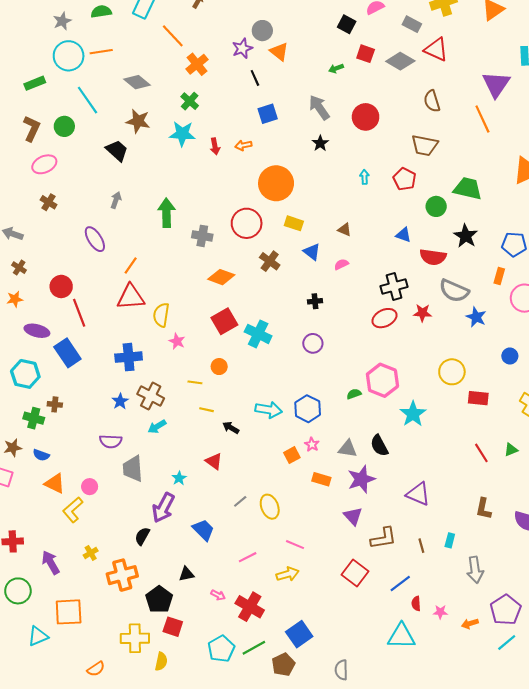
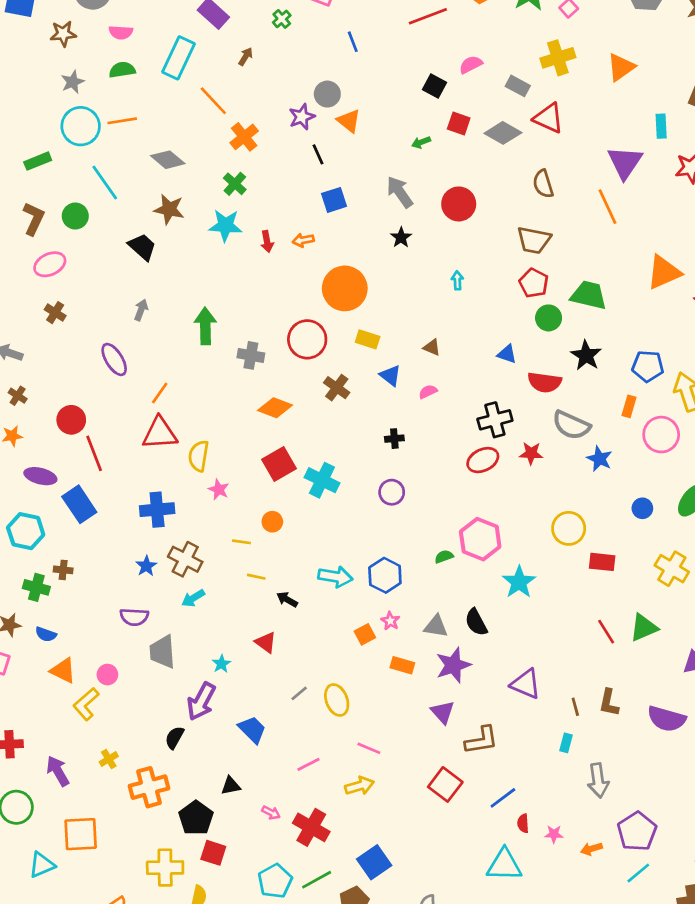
red pentagon: (405, 179) -> (534, 283), moved
green triangle: (511, 450) -> (644, 628), size x1.6
brown line: (421, 546) -> (575, 707), moved

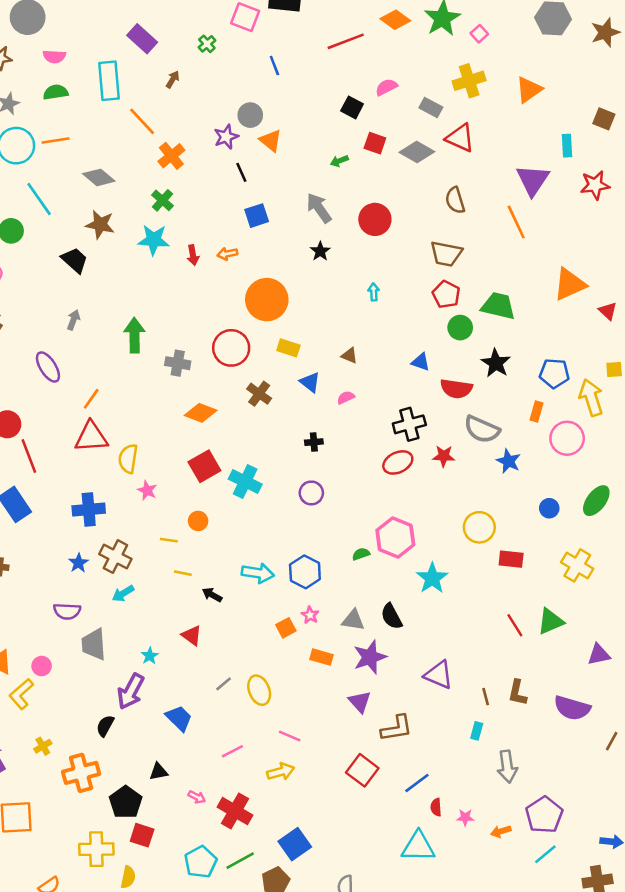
cyan rectangle: (178, 58) -> (109, 81), turned -30

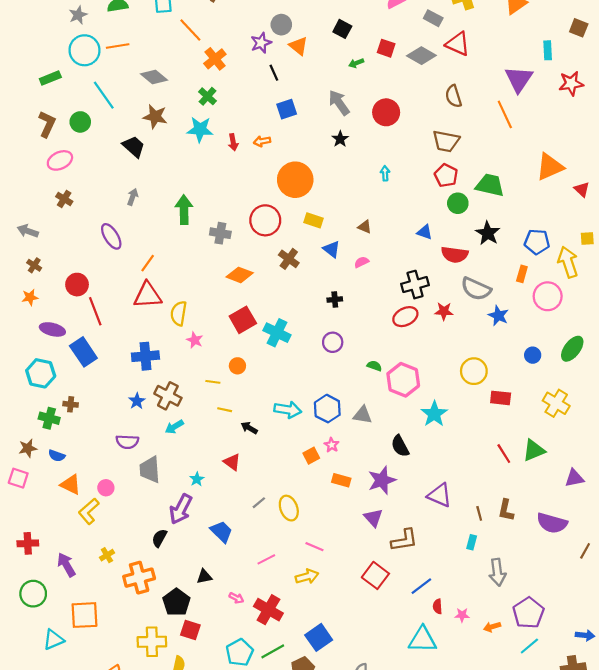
black square: (352, 107) -> (342, 29), moved
green semicircle: (361, 554) -> (374, 366), moved, turned 40
gray triangle: (353, 620) -> (363, 415), moved

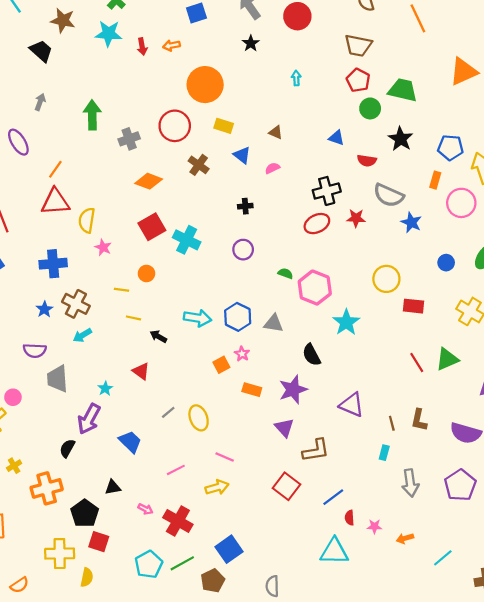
gray cross: (220, 233) -> (129, 139), turned -30
red semicircle: (455, 255) -> (367, 161), size x0.7
purple pentagon: (528, 613) -> (460, 485), moved

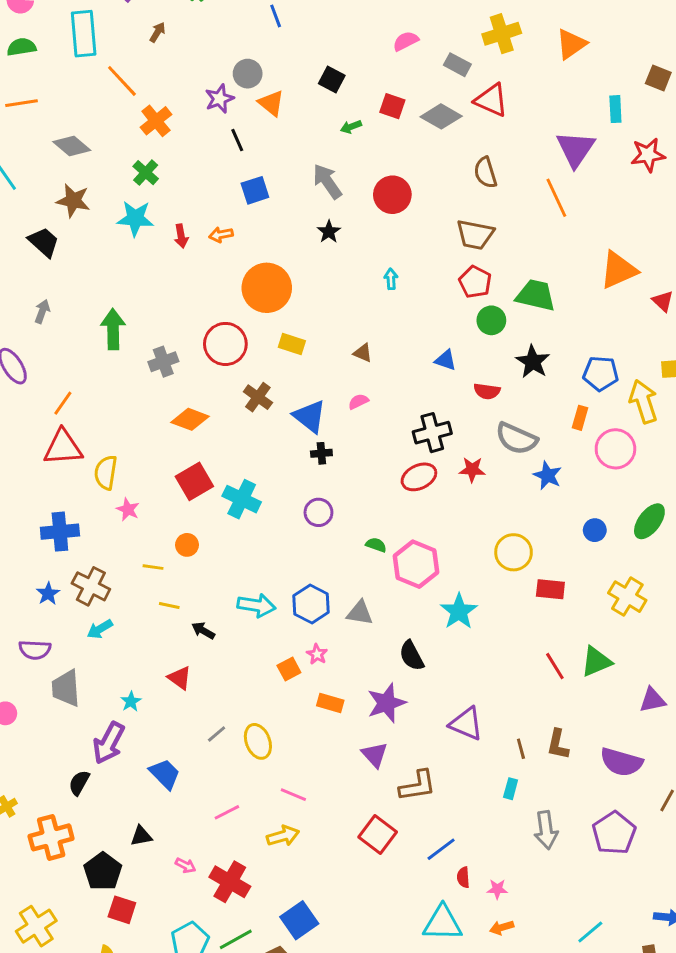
blue triangle: (242, 155) -> (310, 416), moved, size x1.4
orange arrow: (405, 538) -> (502, 928), moved
yellow cross: (60, 554) -> (36, 926), moved, turned -32

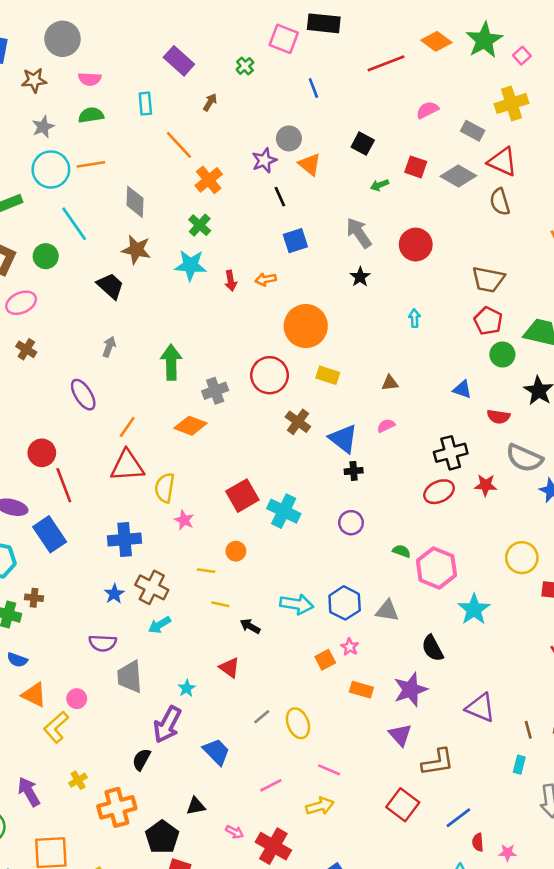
cyan rectangle: (84, 34) -> (145, 104), size x0.6
gray diamond: (72, 146) -> (135, 202), turned 52
brown semicircle: (485, 173) -> (500, 202), moved
brown triangle: (363, 353) -> (390, 383), turned -30
orange diamond: (190, 419) -> (191, 426), moved

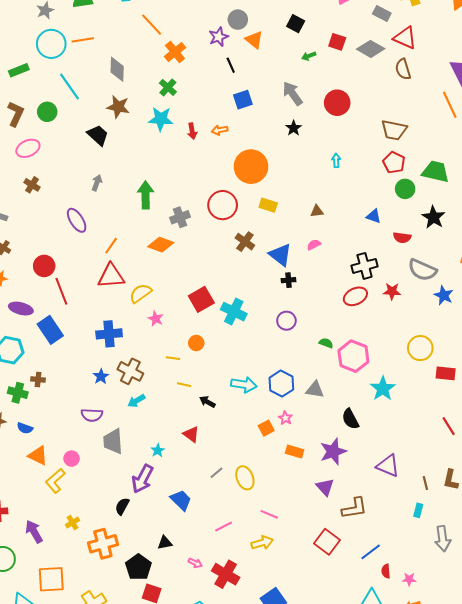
yellow semicircle: (165, 488) -> (140, 293), turned 45

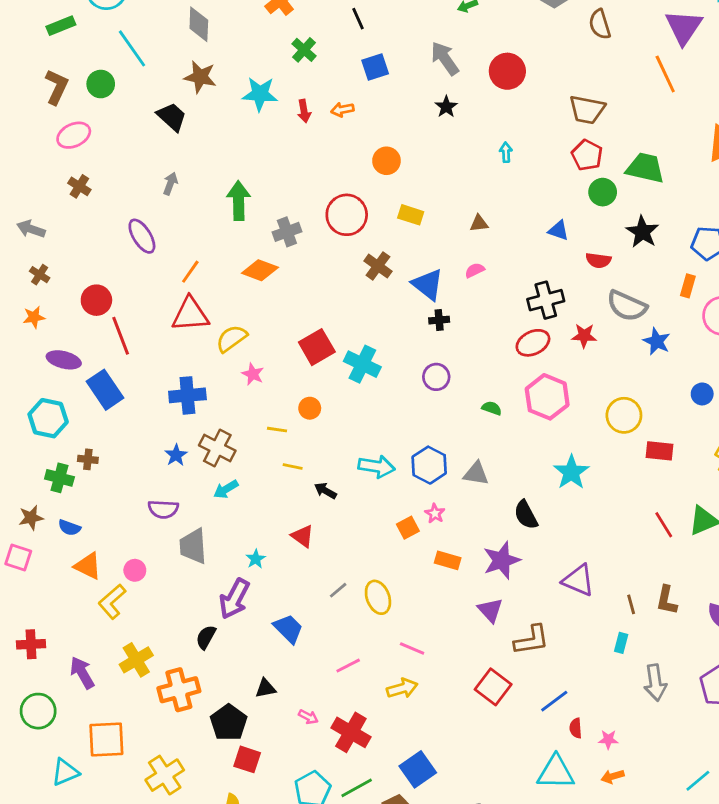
green cross: (168, 87) -> (304, 50), moved
orange circle: (251, 167) -> (386, 161), size x0.6
pink hexagon: (353, 356) -> (547, 397), moved
yellow cross: (73, 522) -> (136, 660), size x1.6

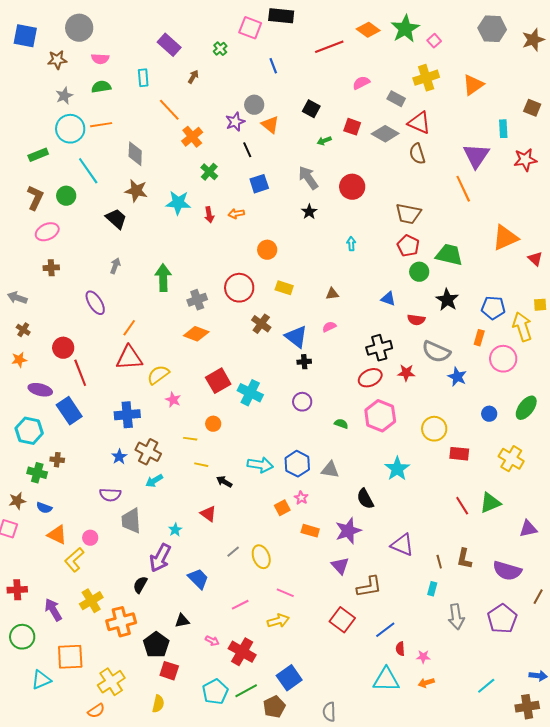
brown cross: (79, 186) -> (51, 268), turned -35
orange diamond: (260, 270) -> (196, 334), moved

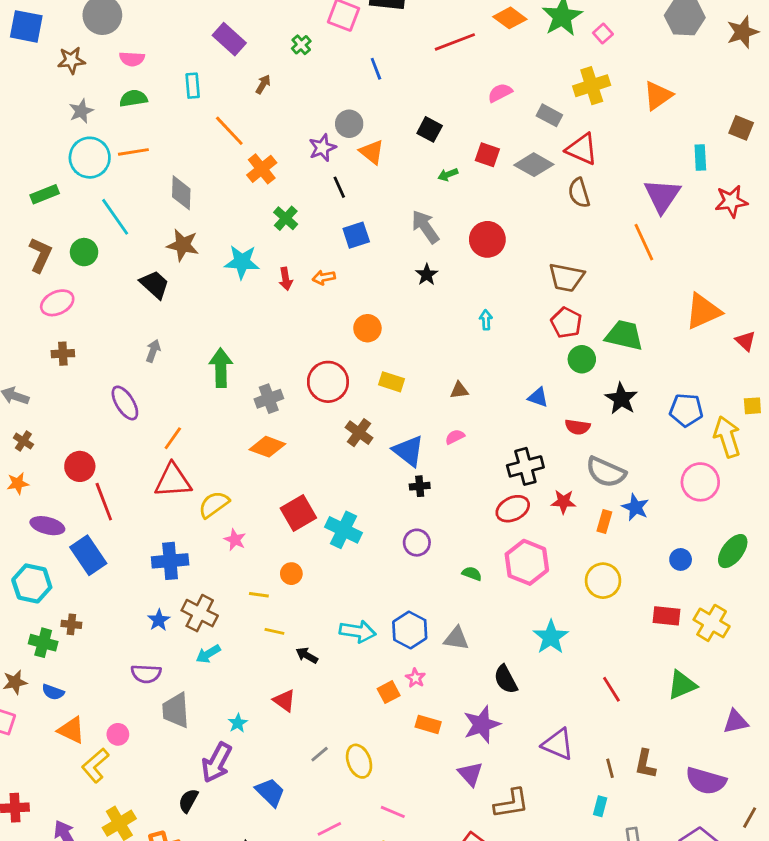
orange rectangle: (479, 338) -> (604, 521), moved
red rectangle: (459, 454) -> (666, 616), moved
red line: (462, 506) -> (611, 689), moved

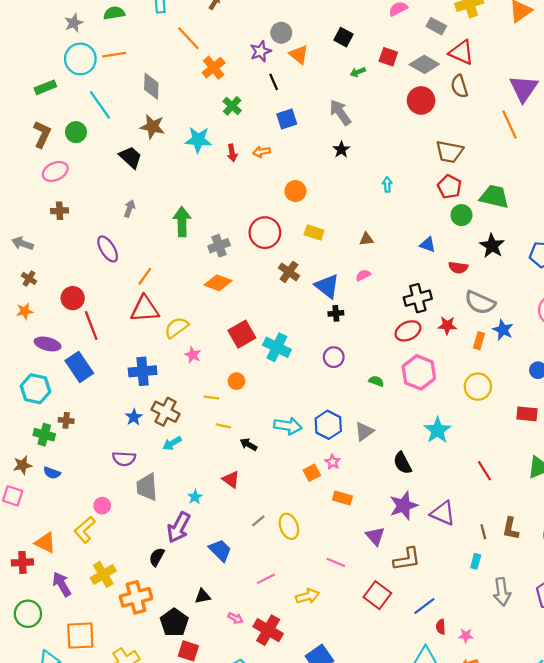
red circle: (487, 239) -> (421, 100), moved
gray triangle: (456, 638) -> (364, 431), turned -45
purple star: (482, 724) -> (404, 506), moved
orange triangle: (71, 730) -> (45, 543), moved
pink line: (393, 812) -> (336, 562), moved

